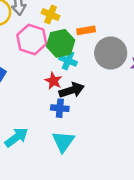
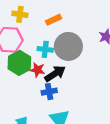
green hexagon: (61, 43) -> (19, 63), moved
gray circle: (111, 53) -> (68, 46), moved

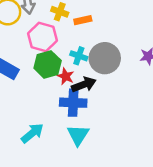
orange rectangle: (54, 20) -> (83, 20), moved
blue cross: (49, 92) -> (73, 103), size x1.5

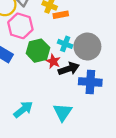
orange rectangle: (83, 20) -> (61, 15), moved
pink hexagon: (43, 37) -> (20, 26), moved
blue cross: (73, 103) -> (90, 82), moved

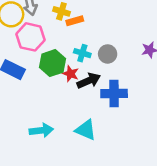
gray circle: (87, 47) -> (108, 54), size x0.6
cyan arrow: (23, 109) -> (41, 130), turned 36
cyan triangle: (63, 112) -> (86, 130), turned -36

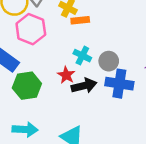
green hexagon: (52, 63) -> (27, 86), moved
blue cross: (114, 94) -> (119, 84), moved

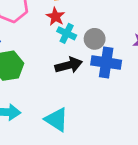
red star: (66, 75) -> (55, 17), moved

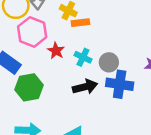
red star: (55, 17) -> (56, 51), moved

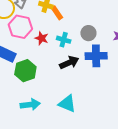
orange rectangle: (80, 23) -> (57, 13), turned 72
gray circle: (109, 62) -> (88, 33), moved

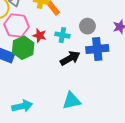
green hexagon: (25, 71) -> (23, 48), moved
cyan triangle: (67, 104) -> (72, 101), turned -30
cyan arrow: (30, 105) -> (22, 106), moved

